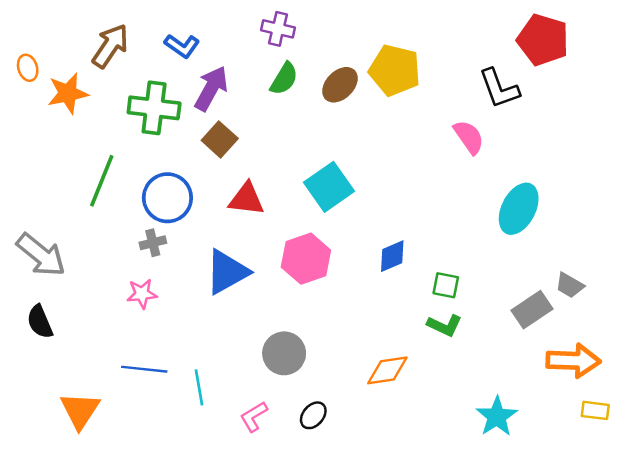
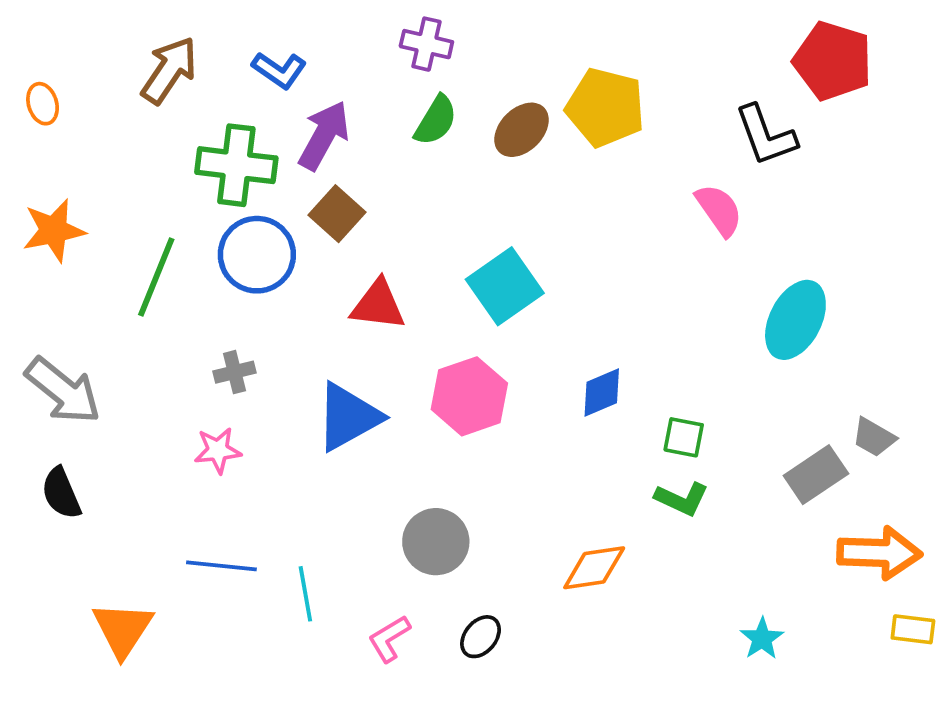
orange star: (68, 93) -> (54, 230), moved
blue circle: (167, 198) -> (257, 255), moved
cyan star: (497, 417) -> (762, 639), size x0.7

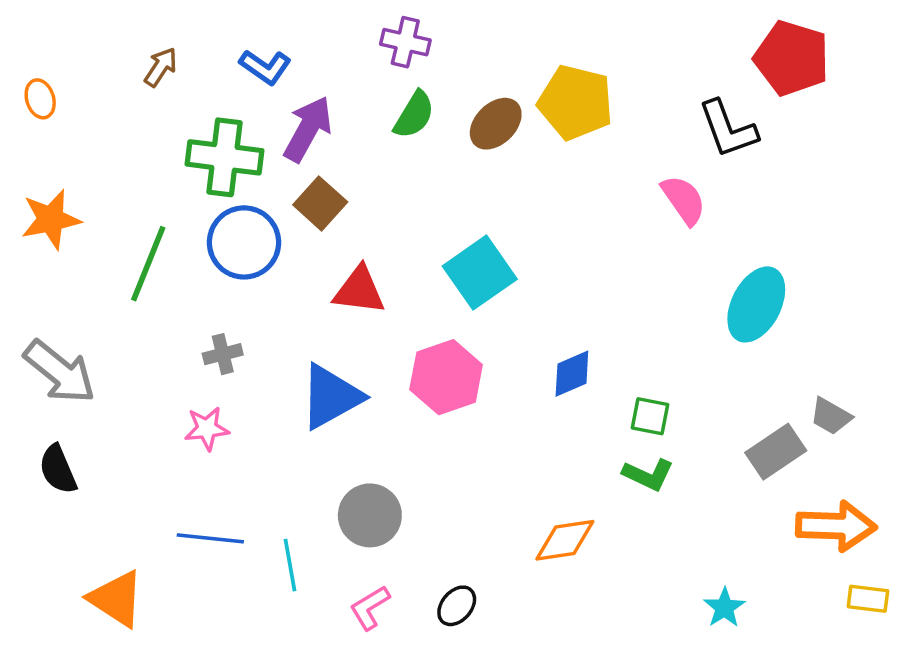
brown arrow: (169, 70) -> (161, 67), size x0.6
gray circle: (436, 542) -> (370, 515), moved
orange triangle: (123, 629) -> (116, 599), turned -30

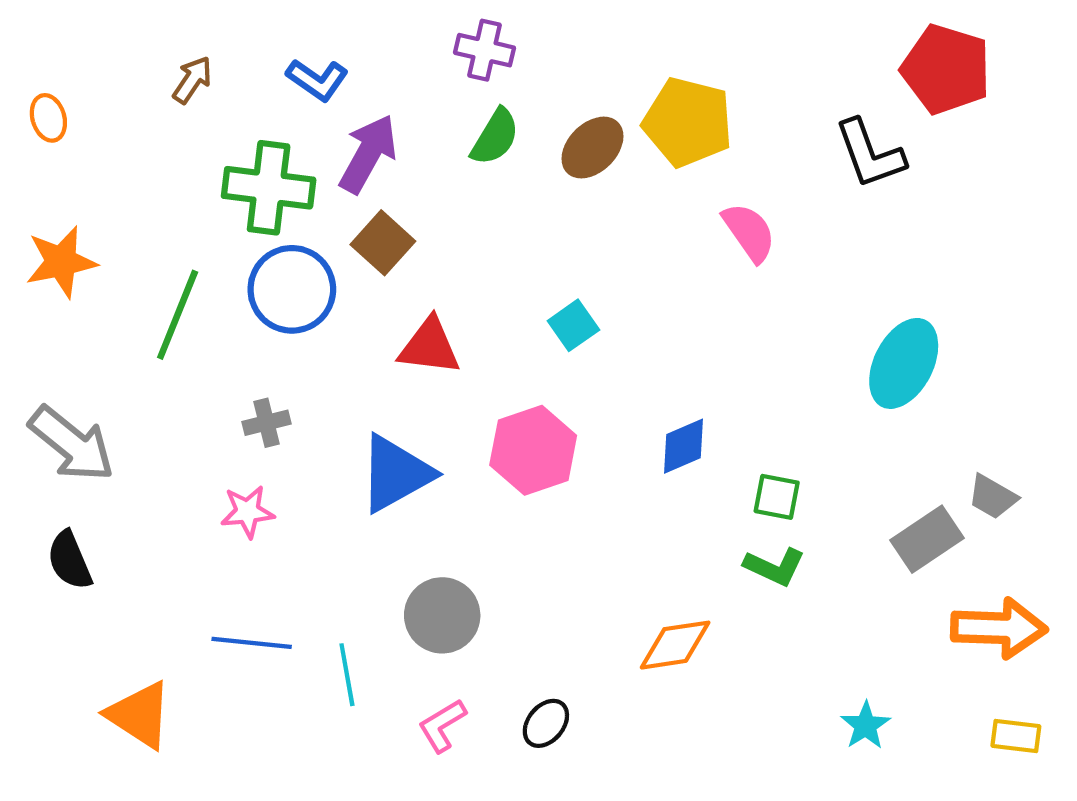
pink semicircle: (684, 200) -> (749, 232), moved
cyan square: (480, 273) -> (573, 325), size x0.6
yellow rectangle: (868, 599) -> (1016, 736), moved

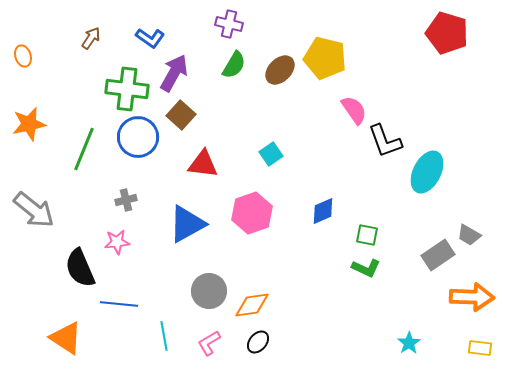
black L-shape: (870, 154) -> (385, 141), moved
black semicircle: (70, 560) -> (80, 268), moved, size x1.4
orange diamond: (675, 645) -> (252, 305), moved
cyan line: (347, 675) -> (164, 336), moved

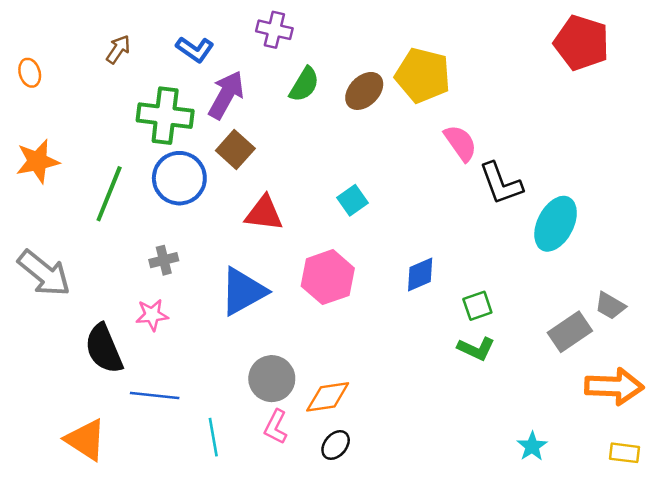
purple cross: (229, 24) -> (274, 30), moved
green square: (367, 235) -> (477, 306), turned -30
pink L-shape: (209, 343) -> (276, 427), moved, turned -32

